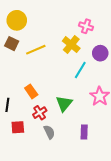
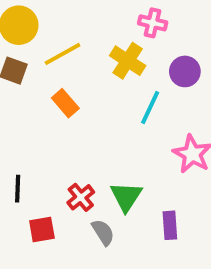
yellow line: (36, 50) -> (63, 54), moved
orange rectangle: (31, 91) -> (65, 103), moved
green triangle: (64, 103) -> (126, 197), moved

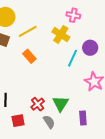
purple circle: (185, 71) -> (90, 48), moved

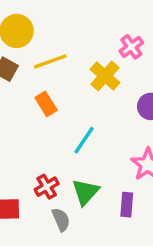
pink cross: (73, 15) -> (131, 47), turned 32
cyan line: (72, 58) -> (84, 140), moved
purple rectangle: (83, 118) -> (127, 205), moved

